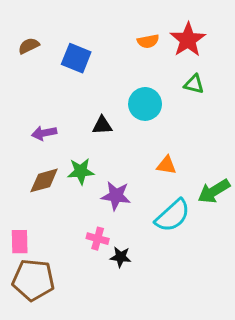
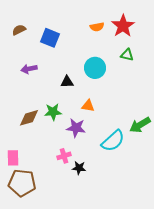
purple arrow: (44, 133) -> (29, 69), moved
orange triangle: (166, 165) -> (88, 106), moved
pink cross: (98, 239) -> (64, 156), turned -32

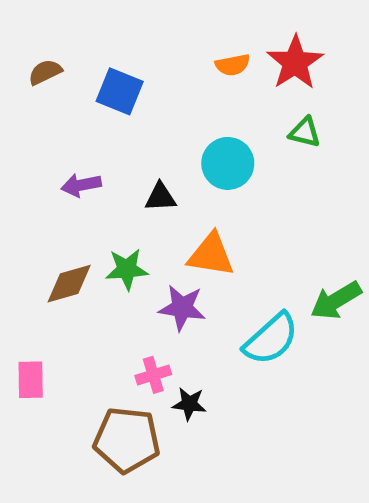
purple arrow: (29, 69) -> (81, 185), moved
orange triangle: (88, 106) -> (211, 255), size x1.5
brown pentagon: (22, 183) -> (127, 440), moved

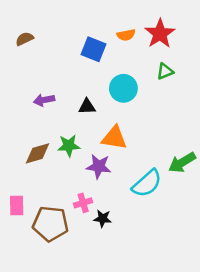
blue square: (120, 91) -> (93, 49), moved
green triangle: (305, 132) -> (165, 71), turned -36
brown pentagon: (127, 440) -> (51, 224), moved

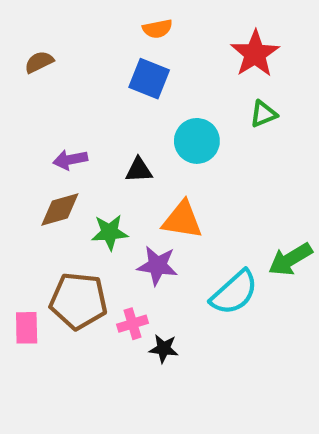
orange semicircle: (126, 35) -> (157, 29), moved
brown diamond: (38, 153) -> (60, 209), moved
brown pentagon: (51, 224) -> (79, 301), moved

